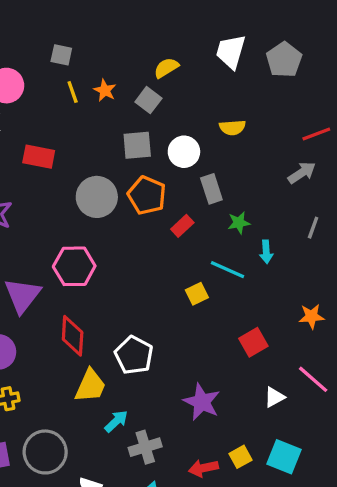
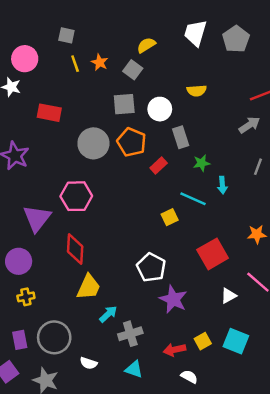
red square: (253, 342) -> (213, 254), size x1.4
white pentagon: (134, 355) -> (151, 267), moved

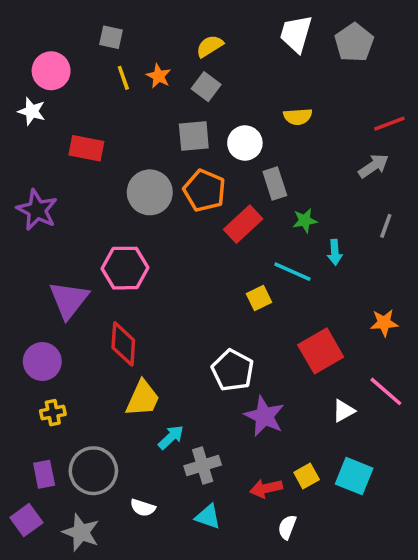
yellow semicircle: (146, 45) -> (210, 46), moved
red rectangle: (159, 166) -> (243, 224), size x1.5
white semicircle: (189, 377) -> (287, 527), turned -98

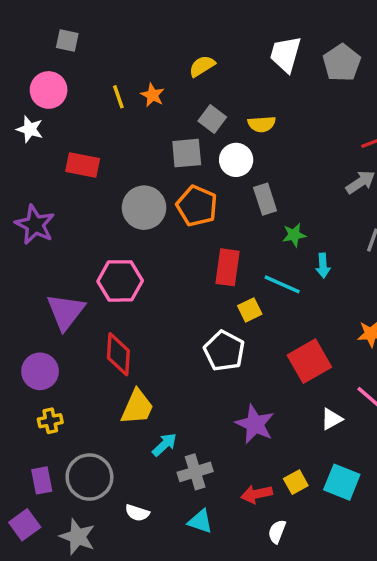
gray square: (111, 37) -> (67, 41), moved
gray square: (206, 87) -> (212, 119), moved
yellow semicircle: (298, 117) -> (262, 124), moved
red rectangle: (243, 224) -> (228, 267), moved, turned -39
white pentagon: (233, 370) -> (224, 351), moved

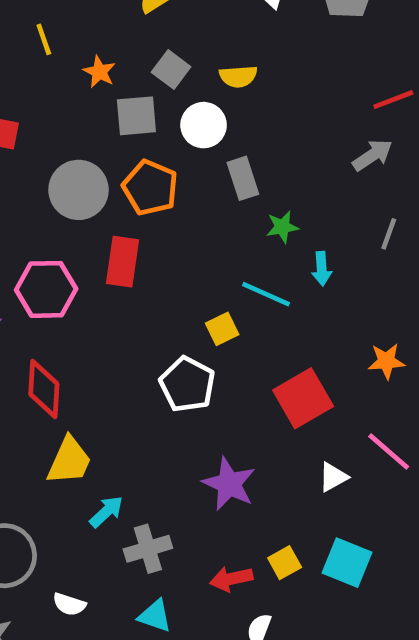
orange star: (153, 95) -> (99, 72), moved
red rectangle: (228, 267) -> (122, 262), moved

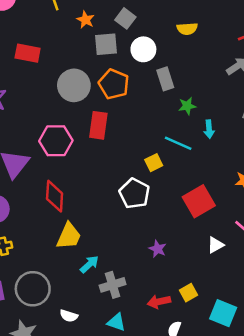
yellow semicircle: (238, 76) -> (187, 29), moved
purple star: (229, 484) -> (158, 249), size x0.6
cyan square: (347, 563) -> (223, 313), moved

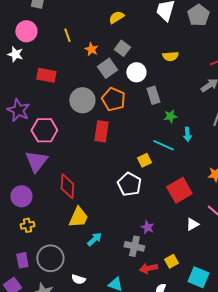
gray square: (106, 44) -> (107, 68), turned -30
pink hexagon: (56, 141) -> (44, 130), moved
gray cross: (113, 285) -> (134, 246), moved, turned 30

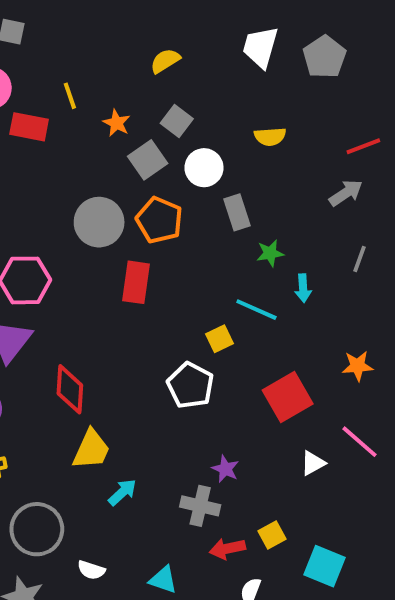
red rectangle: (46, 75) -> (29, 127), moved

